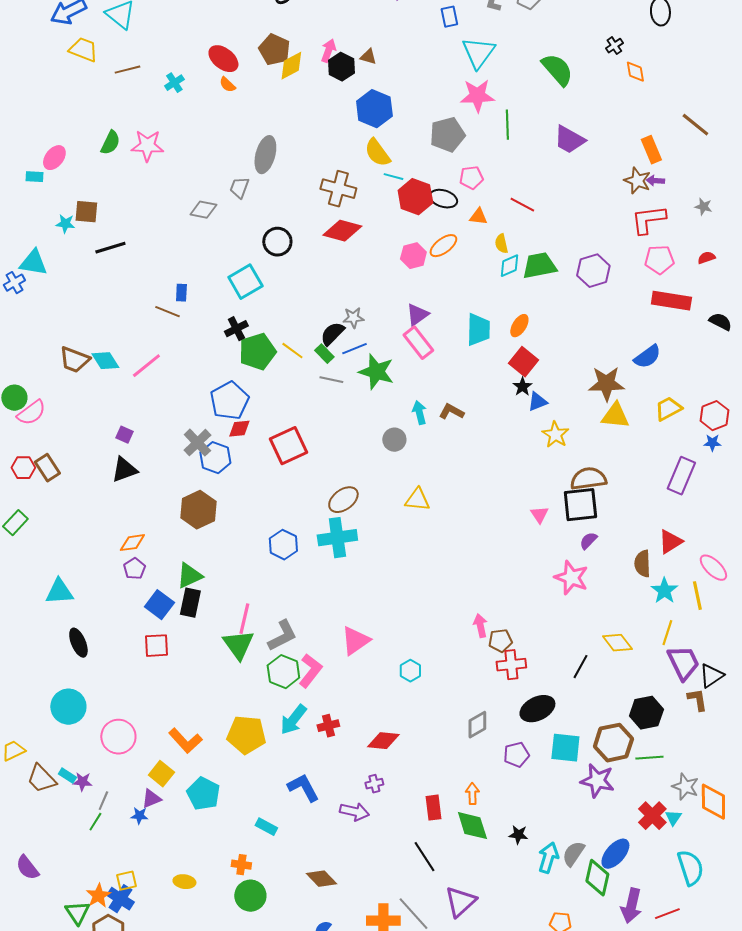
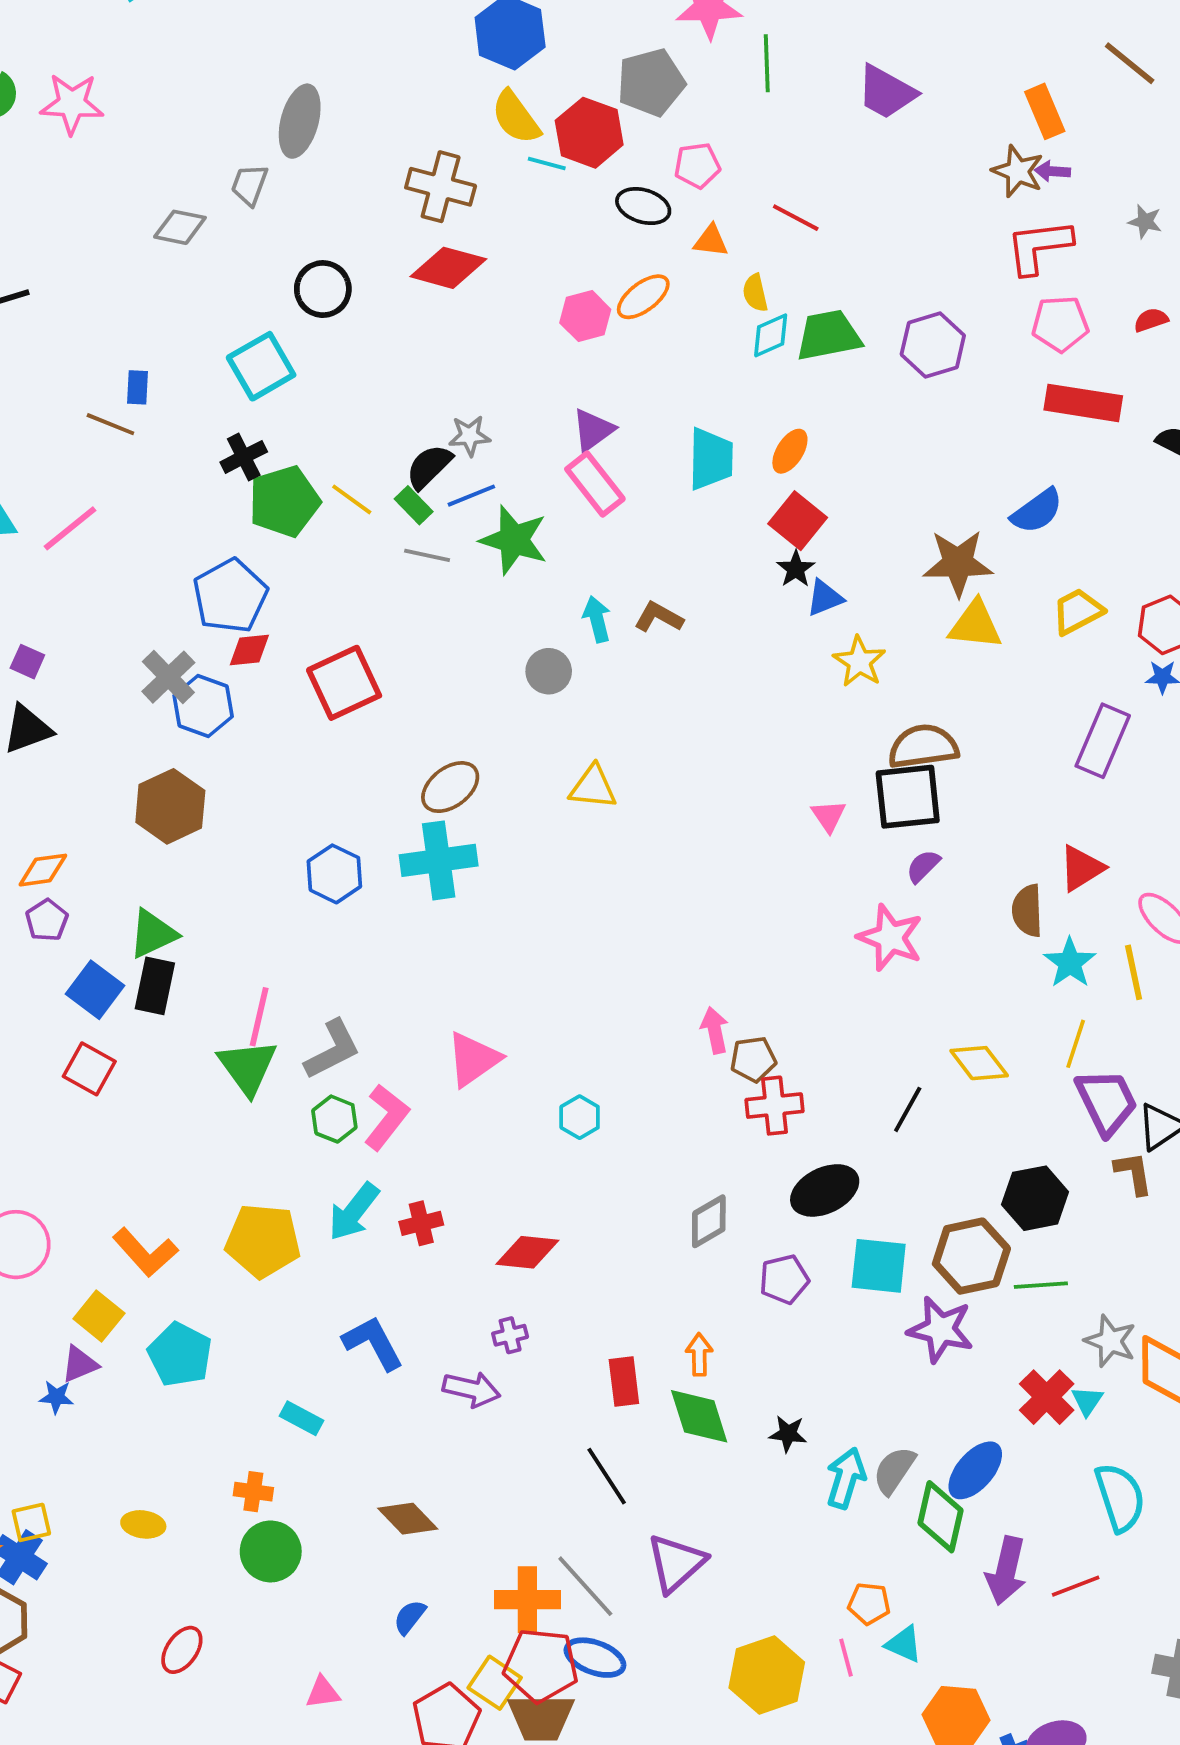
red hexagon: (415, 197) -> (589, 133), moved
red square: (156, 646) -> (89, 1069), turned 32
green hexagon: (283, 672) -> (334, 1119), size x0.7

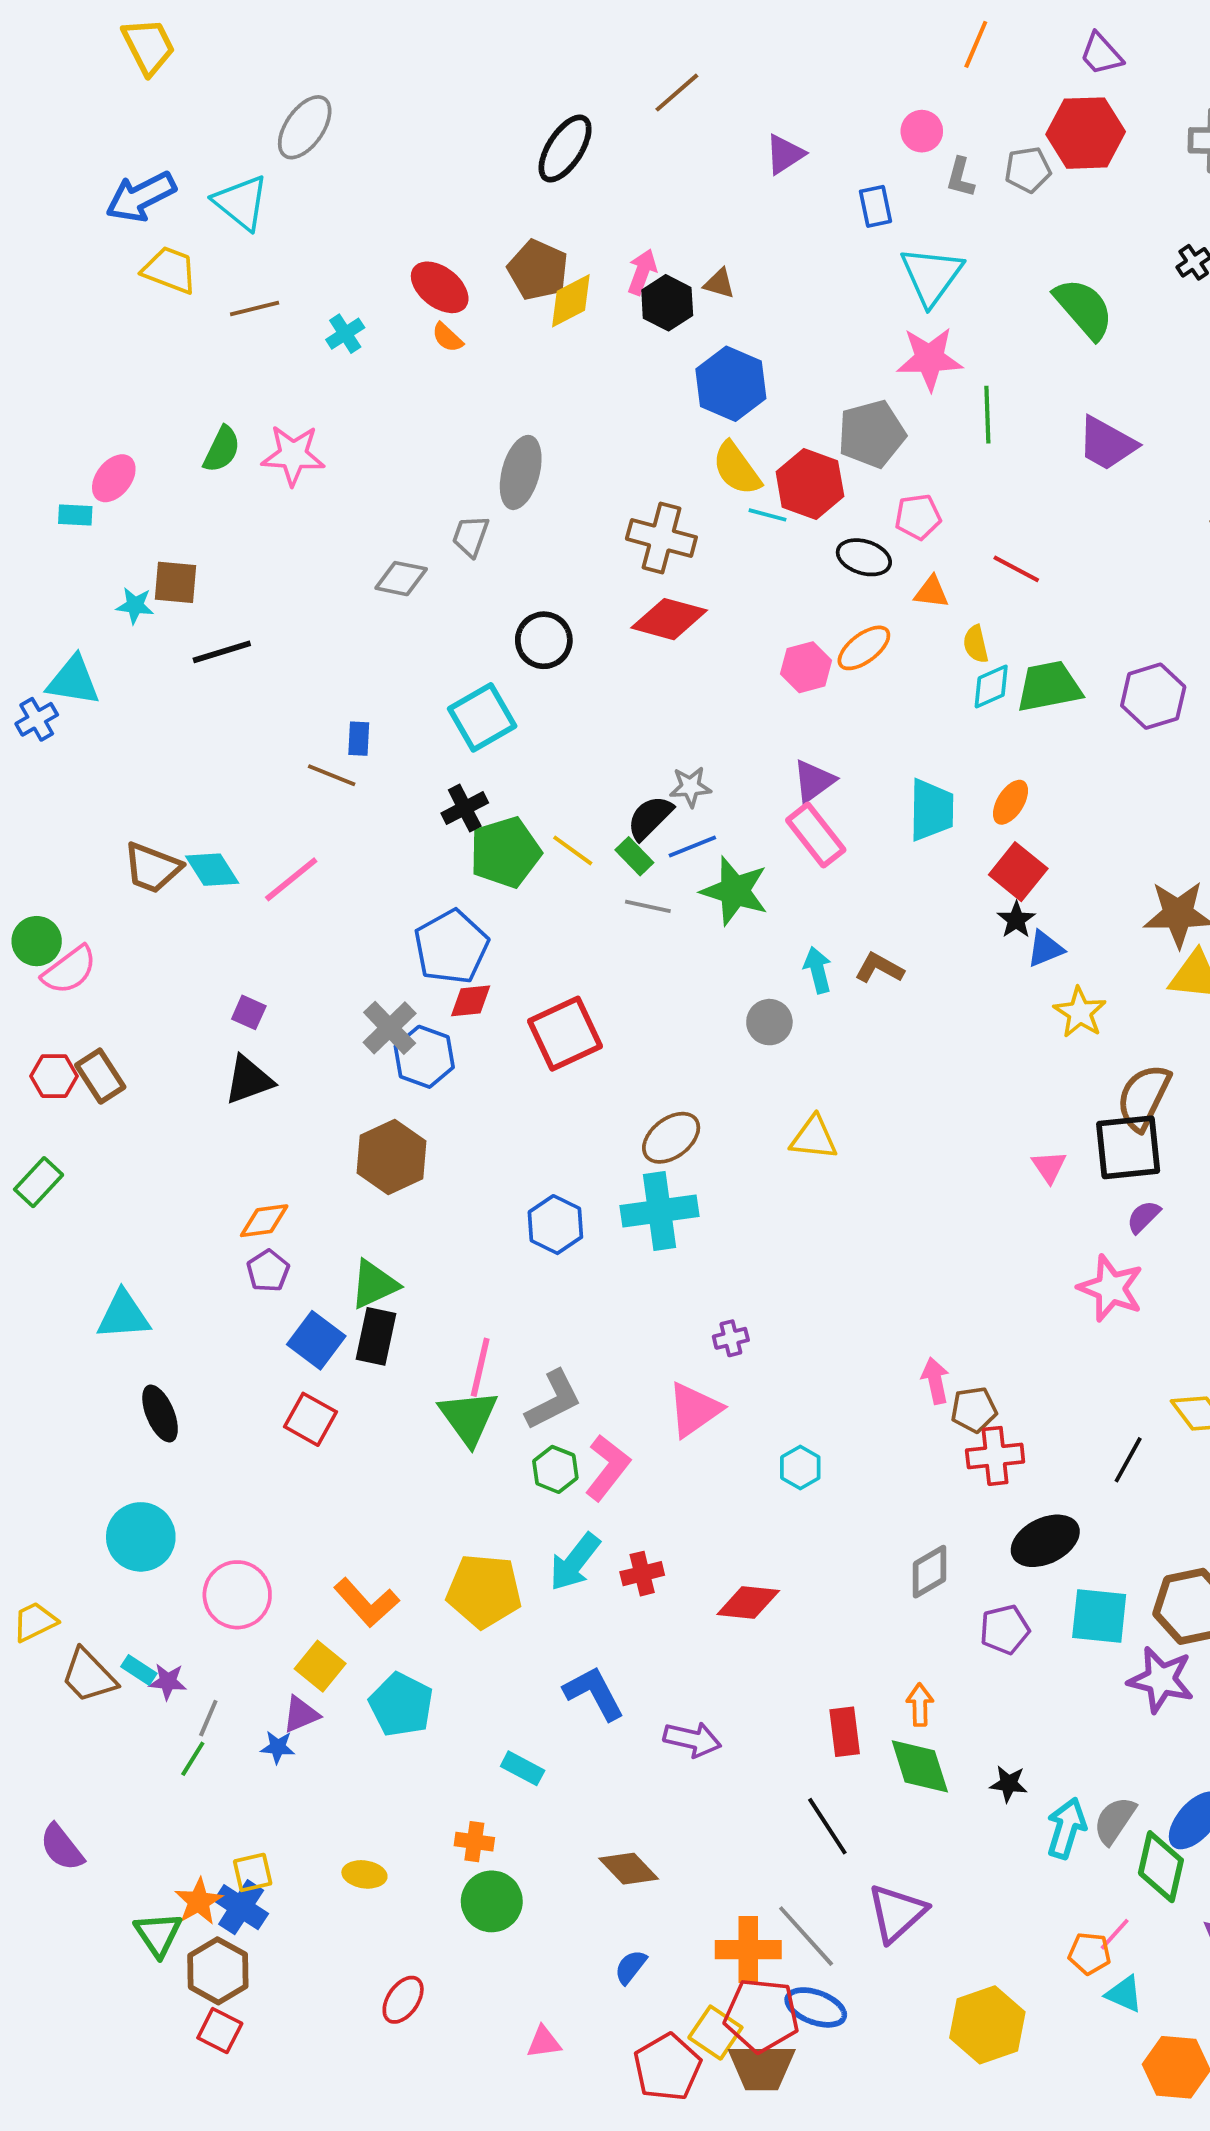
brown semicircle: (923, 747) -> (1144, 1097), turned -56
purple cross: (510, 1335) -> (731, 1338), moved
pink line: (846, 1658) -> (1115, 1934), moved, turned 57

